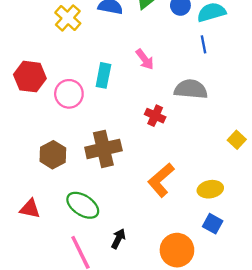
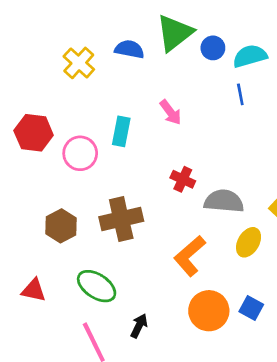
gray semicircle: (191, 89) -> (224, 201), moved
yellow ellipse: (210, 189) -> (249, 242), moved, turned -50
orange circle: (177, 250) -> (209, 311), moved

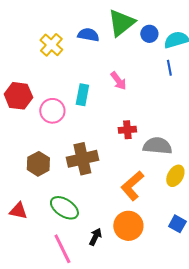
red cross: (183, 179) -> (127, 130), turned -30
orange circle: (209, 311) -> (128, 226), moved

